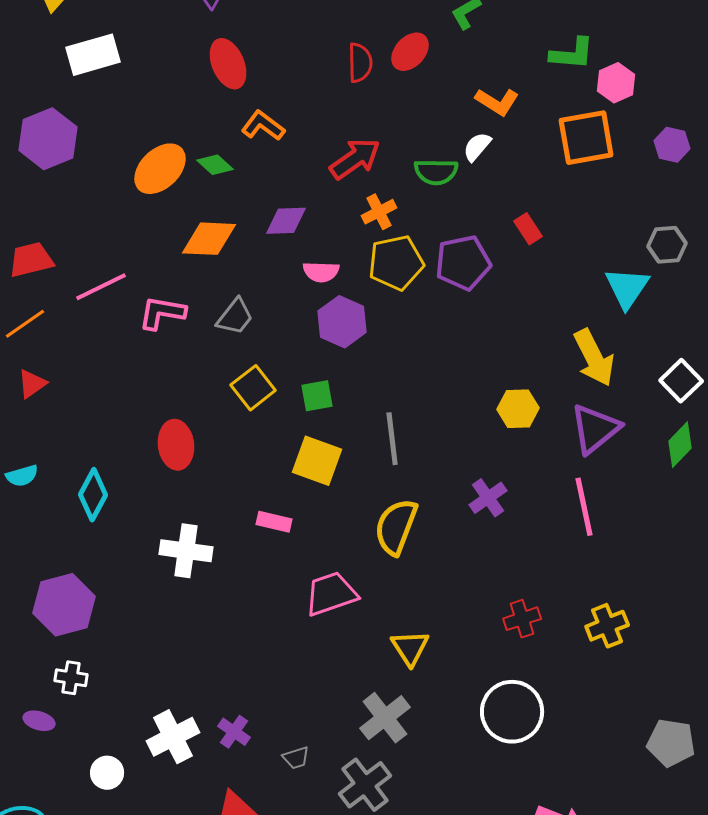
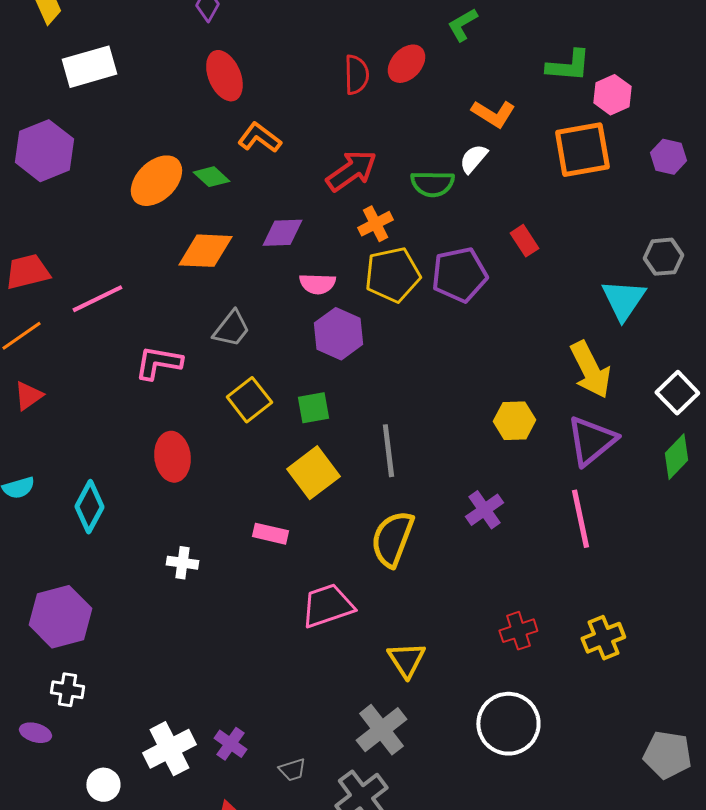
pink L-shape: (162, 313) -> (158, 363), moved
yellow square: (317, 461) -> (313, 473), turned 33
white cross: (186, 551) -> (182, 563), size x0.6

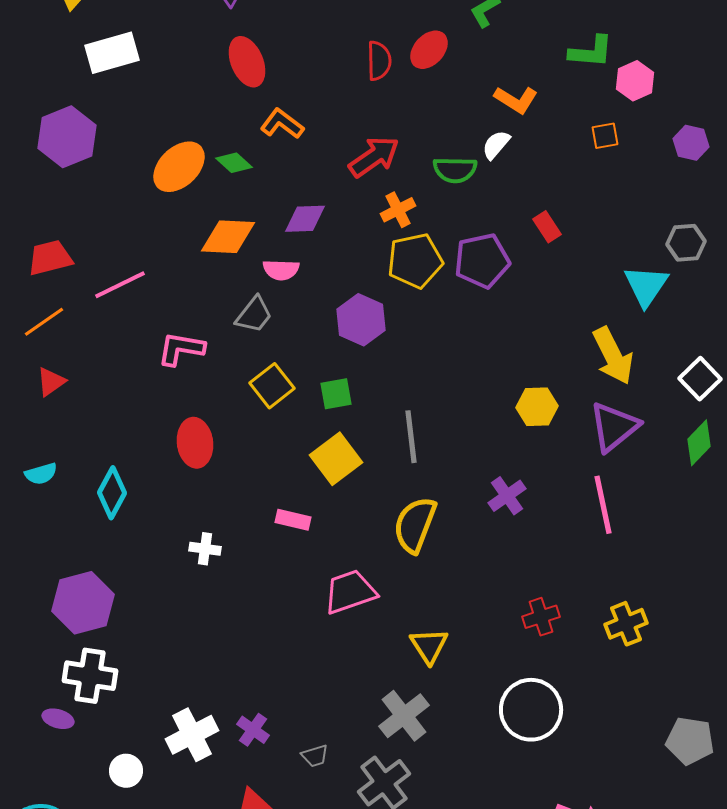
orange square: (582, 150) -> (605, 136), size x0.5
pink semicircle: (317, 284) -> (281, 270), moved
white cross: (67, 690) -> (90, 676), size x1.6

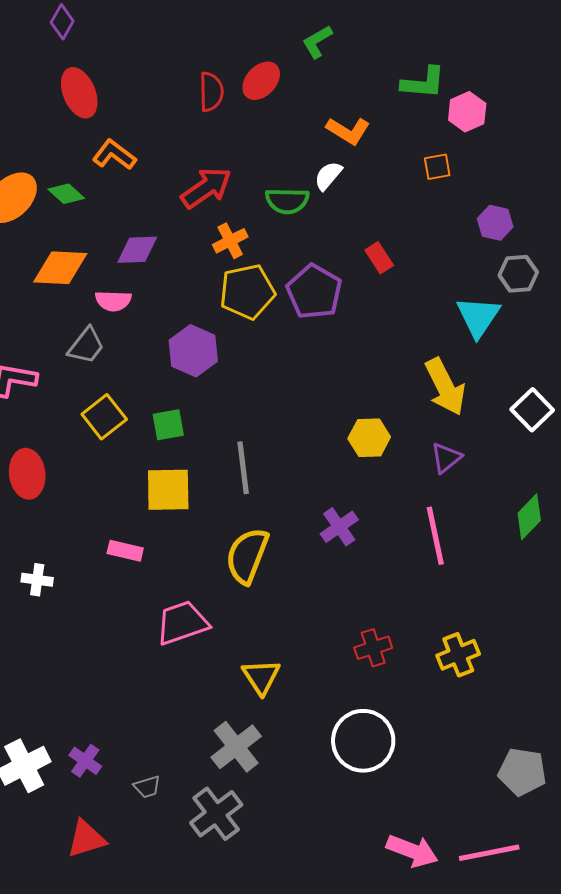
purple hexagon: (691, 143) -> (495, 223), moved
purple pentagon: (482, 261) -> (314, 292), turned -30
purple triangle: (614, 427) -> (446, 458), size x0.6
green diamond: (699, 443) -> (529, 517), moved
yellow square: (336, 459) -> (168, 490), turned 36

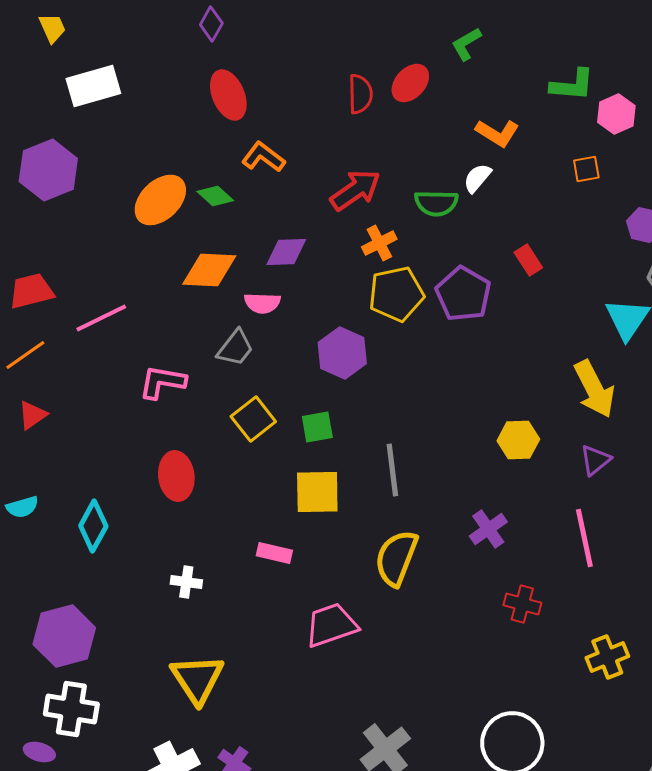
red cross: (373, 648) -> (522, 604), moved, turned 33
yellow triangle: (261, 677) -> (197, 679), moved, size x1.4

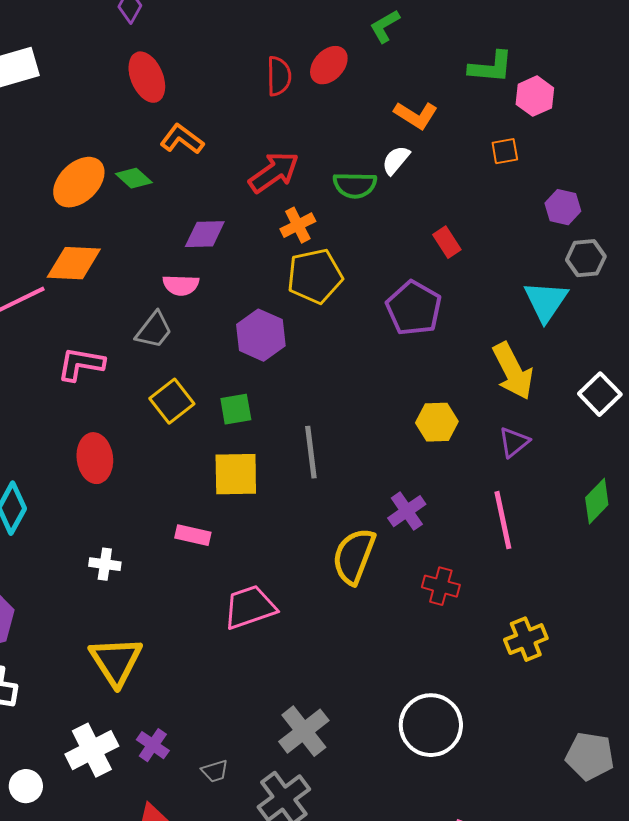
orange diamond: (209, 270) -> (74, 263), moved
purple pentagon: (463, 294) -> (414, 308), moved
yellow semicircle: (396, 558) -> (354, 556), moved

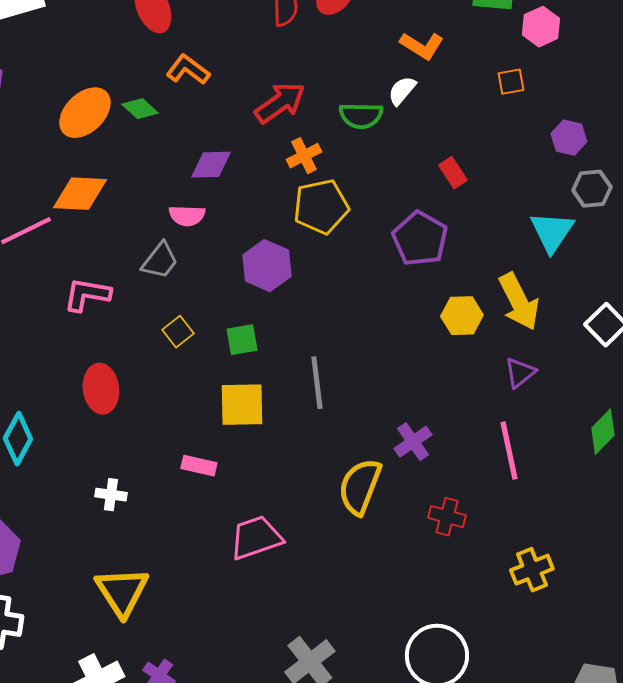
yellow square: (172, 401) -> (178, 332), size x0.7
yellow hexagon: (437, 422) -> (462, 316), moved

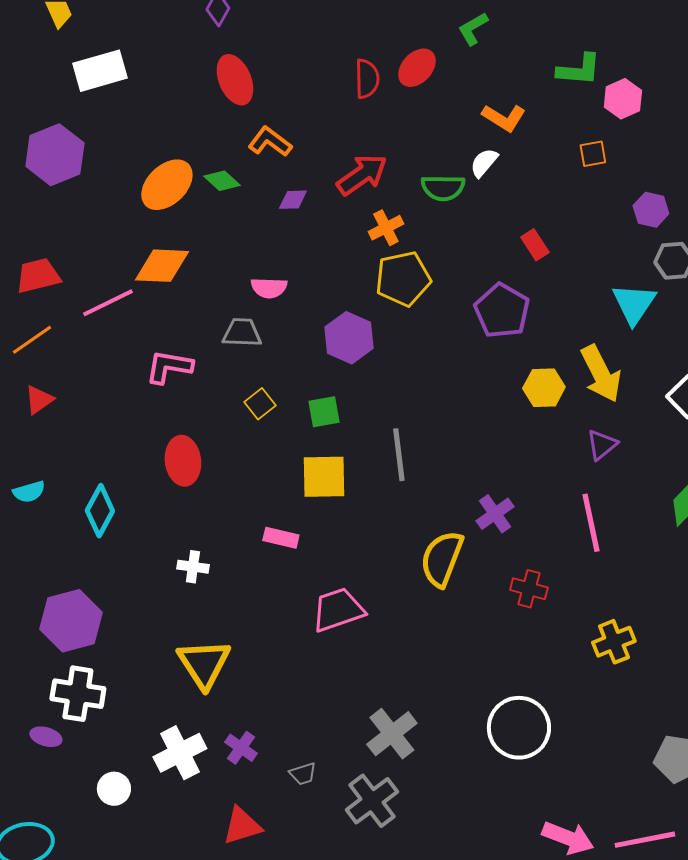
purple diamond: (211, 165) -> (293, 200), moved, size x0.7
gray trapezoid: (160, 261) -> (242, 333), turned -126

